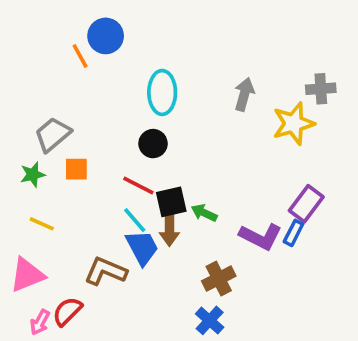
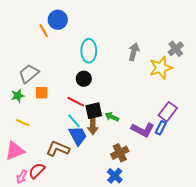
gray cross: (321, 89) -> (176, 49), turned -35

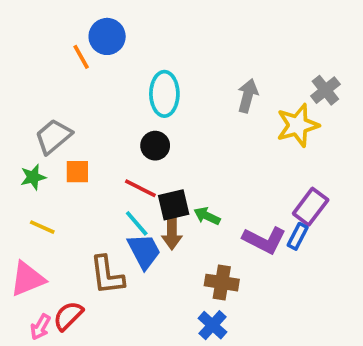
brown L-shape: (58, 149) -> (107, 275), turned -120
brown cross: (120, 153) -> (222, 283), turned 36

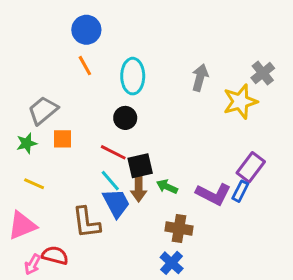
orange line: (81, 57) -> (85, 66), moved
green arrow: (207, 216) -> (167, 187), moved
red semicircle: (68, 316) -> (55, 255), turned 60

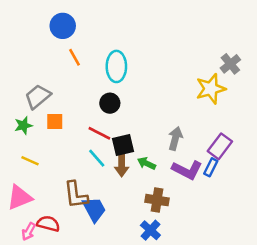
blue circle: (86, 30) -> (63, 26), moved
gray arrow: (200, 78) -> (175, 139), moved
blue trapezoid: (116, 203) -> (94, 209), moved

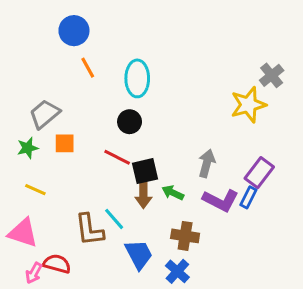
cyan line: (97, 158) -> (114, 219), moved
pink triangle: (19, 197) -> (23, 233), turned 40
blue trapezoid: (94, 209) -> (139, 254), moved

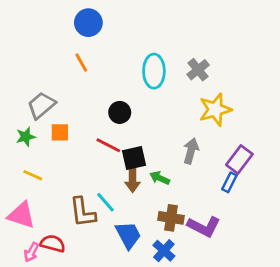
blue circle: (74, 31) -> (88, 23), moved
gray cross: (272, 75) -> (198, 70), moved
cyan ellipse: (137, 78) -> (154, 71), moved
yellow star: (248, 105) -> (215, 110), moved
purple L-shape: (221, 200) -> (204, 226), moved

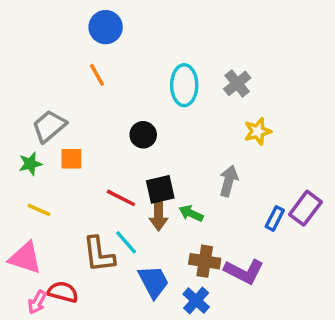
yellow star: (215, 110) -> (258, 131), size x0.7
red line: (108, 145) -> (121, 198), moved
purple rectangle: (239, 159) -> (305, 208), moved

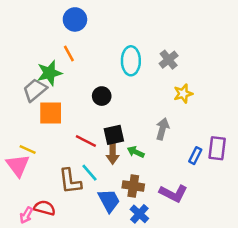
orange square: (71, 159) -> (51, 113), size x1.5
green star: (30, 164) -> (49, 73), moved, size x1.5
purple rectangle: (305, 208) -> (217, 148), turned -30
pink triangle: (25, 258) -> (18, 165), moved, turned 35
brown cross: (205, 261) -> (133, 186), moved

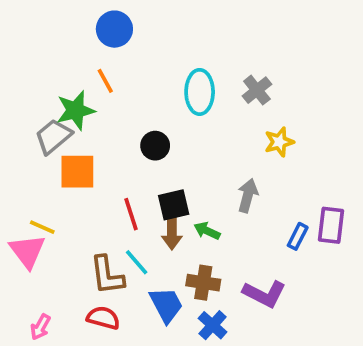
red line: (86, 141) -> (131, 214), turned 45
red semicircle: (45, 208) -> (103, 318), moved

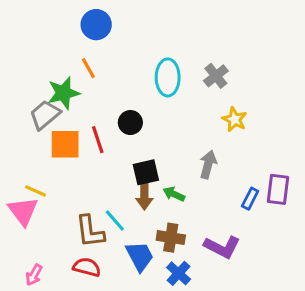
yellow star: (279, 142) -> (235, 119), turned -30
red line: (131, 214) -> (98, 140), moved

